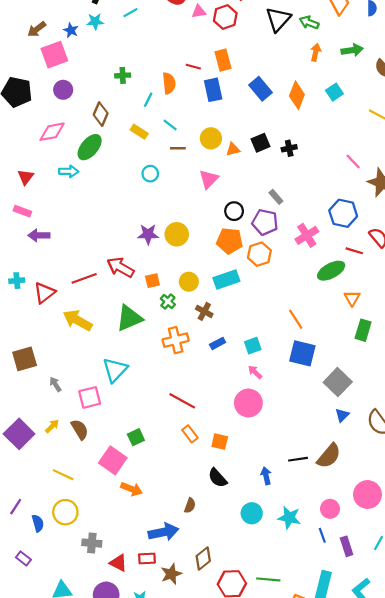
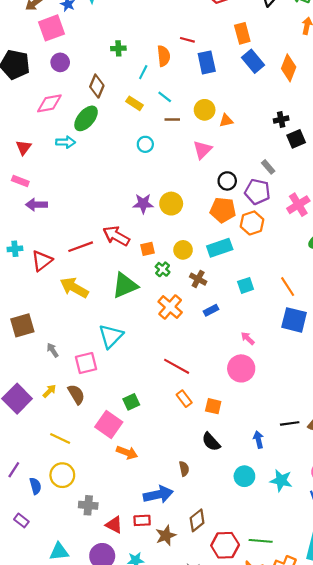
orange rectangle: (223, 60) -> (242, 33), moved
black square: (261, 143) -> (296, 139), moved
orange cross: (176, 340) -> (170, 307), turned -35
cyan square: (253, 346) -> (246, 285), moved
brown semicircle: (190, 506) -> (184, 469), turned -32

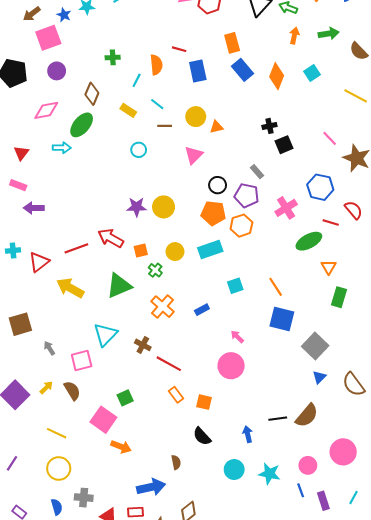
brown cross: (198, 279) -> (143, 345), moved
blue semicircle: (35, 486) -> (57, 507), moved

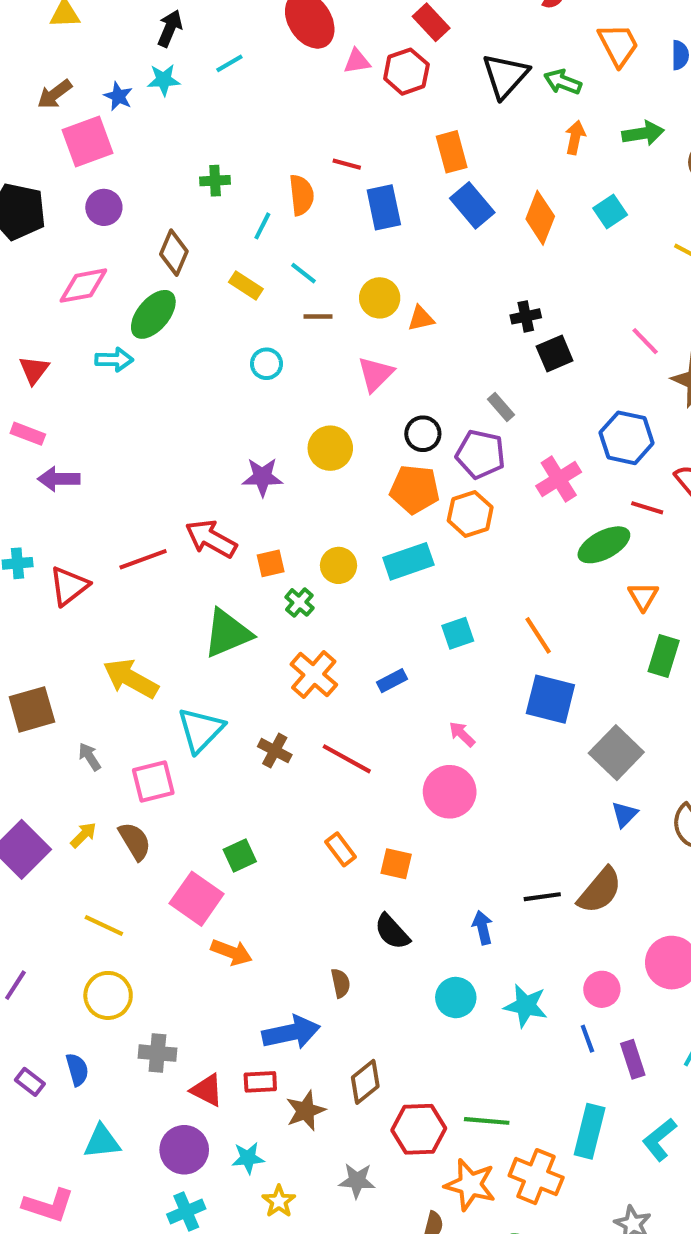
yellow circle: (164, 207) -> (330, 448), moved
yellow arrow: (70, 288) -> (131, 679), moved
red line: (169, 364) -> (347, 759), moved
blue semicircle: (57, 507) -> (77, 1070), moved

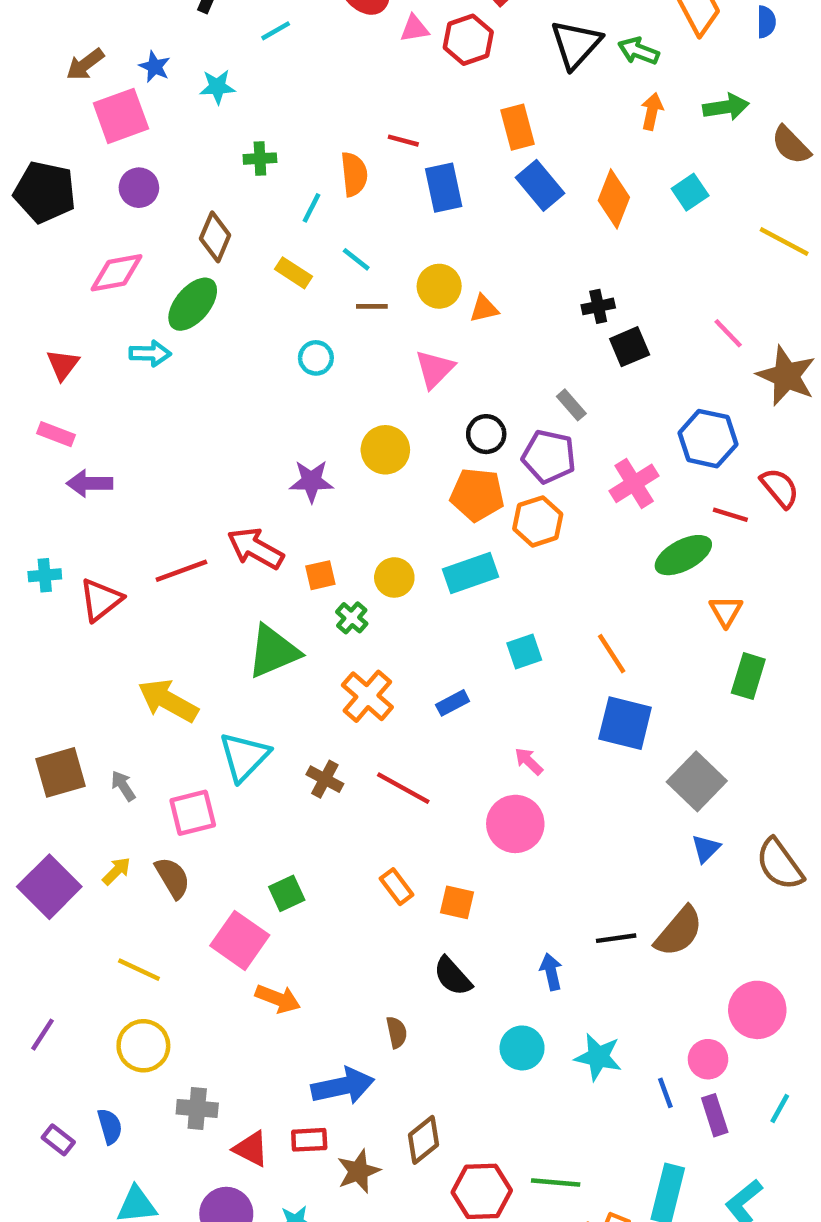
cyan star: (164, 80) -> (217, 87), moved
brown square: (32, 709) -> (60, 772), moved
pink circle: (602, 989) -> (708, 1059), moved

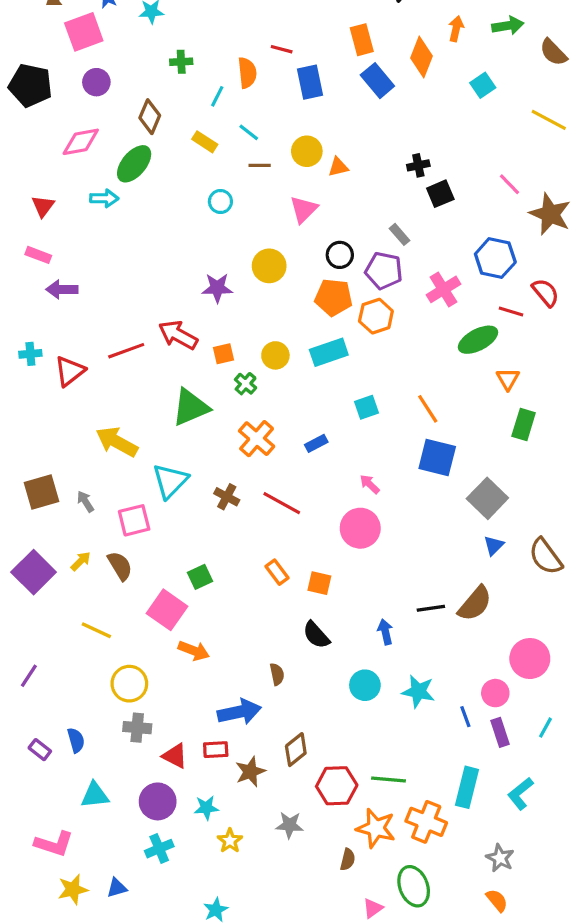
orange diamond: (614, 199) -> (421, 57), moved
yellow circle: (143, 1046) -> (129, 684), moved

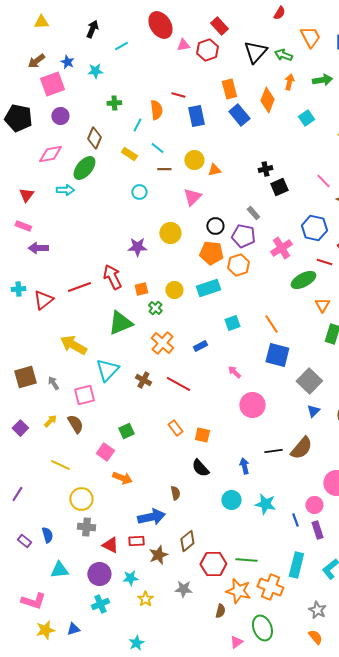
red arrow: (178, 335) -> (112, 277), turned 35
pink circle: (360, 528) -> (252, 405), moved
purple square: (34, 572) -> (20, 428), size x0.6
pink square: (167, 610) -> (105, 452), size x0.7

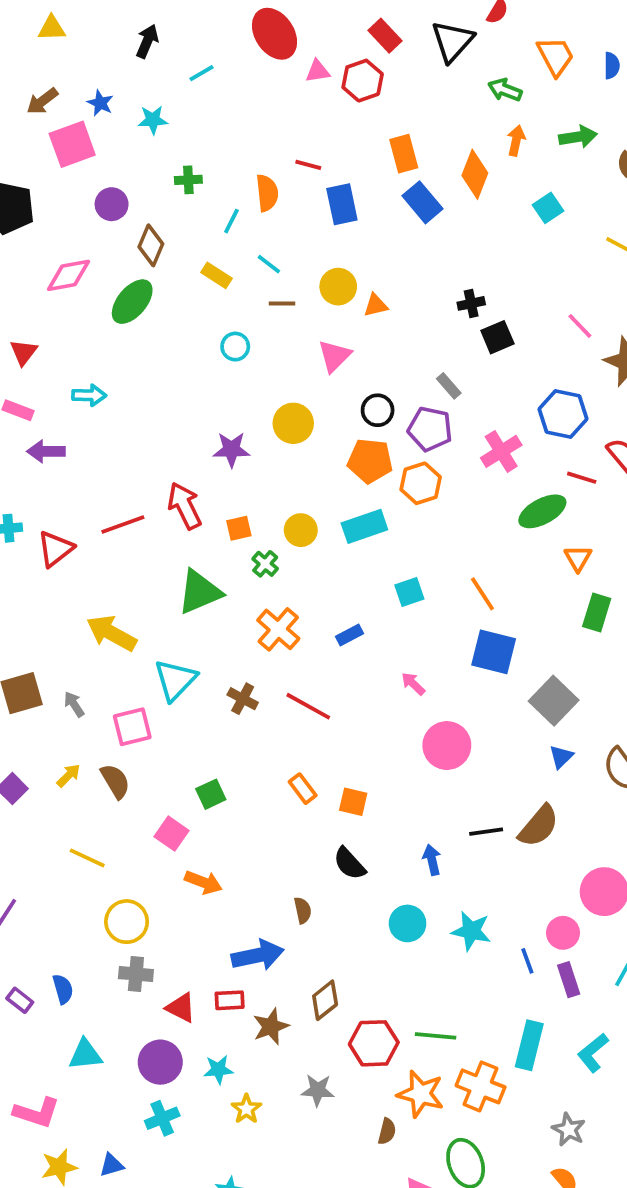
black triangle: (255, 52) -> (452, 41), moved
purple circle: (60, 116) -> (112, 204), moved
cyan arrow: (65, 190) -> (89, 395), moved

